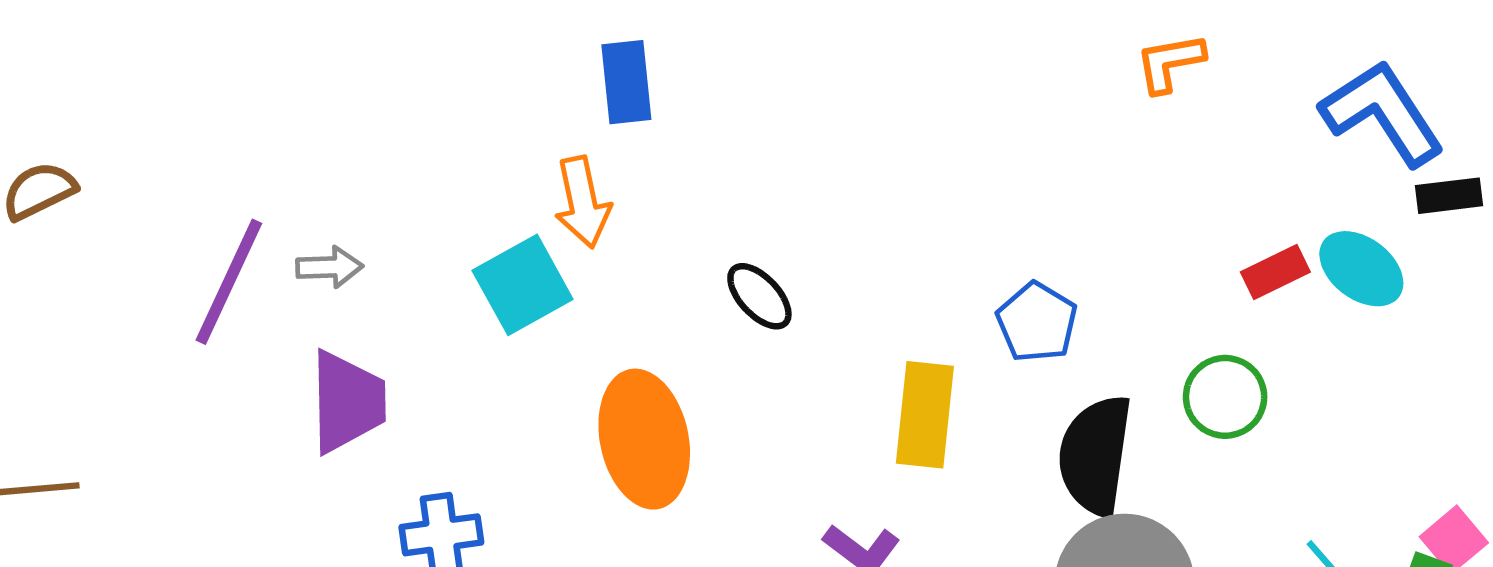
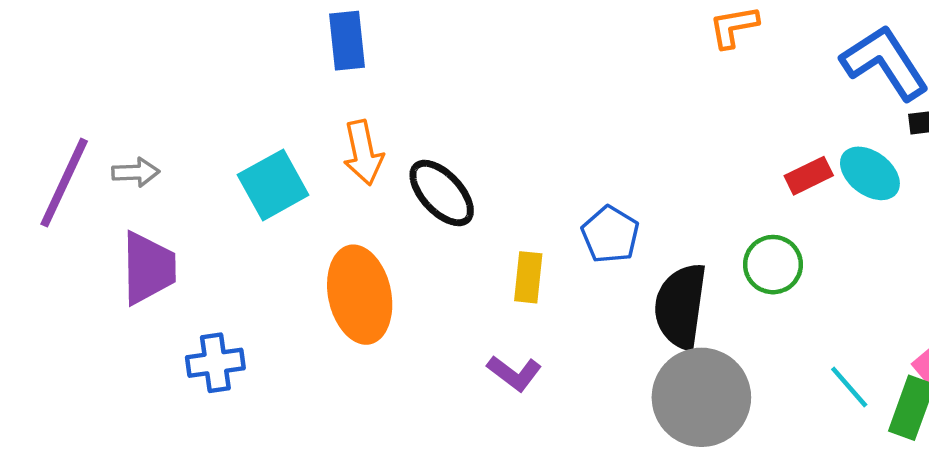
orange arrow: (583, 202) -> (363, 153), moved
black ellipse: (759, 296) -> (442, 193), size x1.4
blue pentagon: (1037, 322) -> (610, 235), moved
yellow rectangle: (925, 415) -> (528, 277), moved, size x0.7

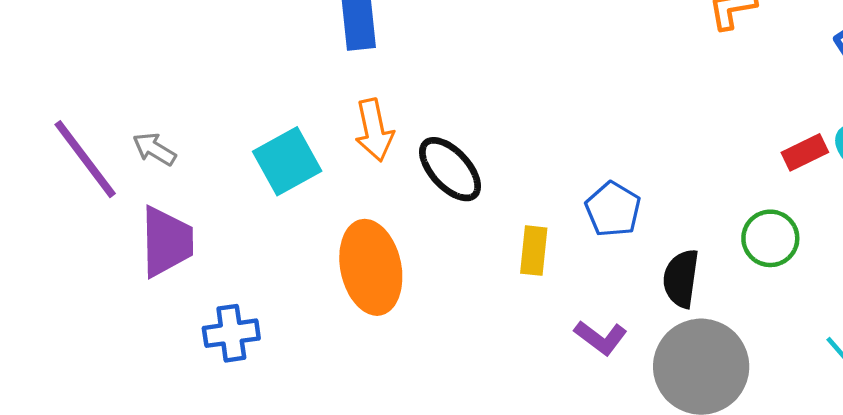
gray arrow: (136, 172) -> (154, 149), turned -147
purple line: (64, 183) -> (85, 159), turned -62
black semicircle: (681, 306) -> (681, 278), size x0.7
purple L-shape: (514, 373) -> (601, 338), moved

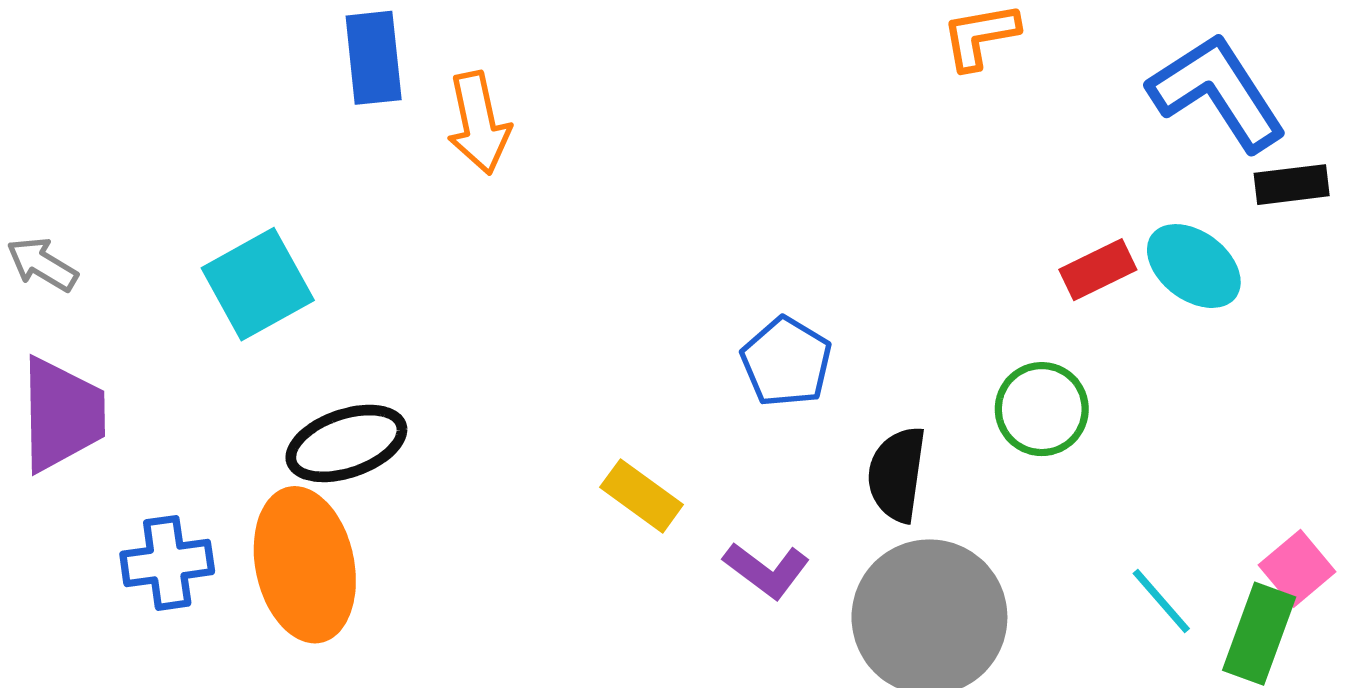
orange arrow: (374, 130) -> (479, 123), moved
black ellipse: (450, 169) -> (346, 443), moved, turned -66
yellow rectangle: (534, 251) -> (642, 496), moved, turned -60
orange ellipse: (371, 267) -> (305, 565), moved

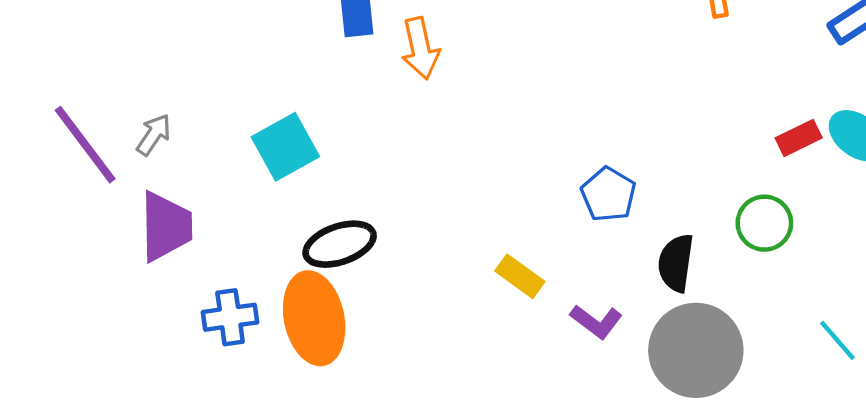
gray arrow: (42, 264) -> (154, 135), turned 93

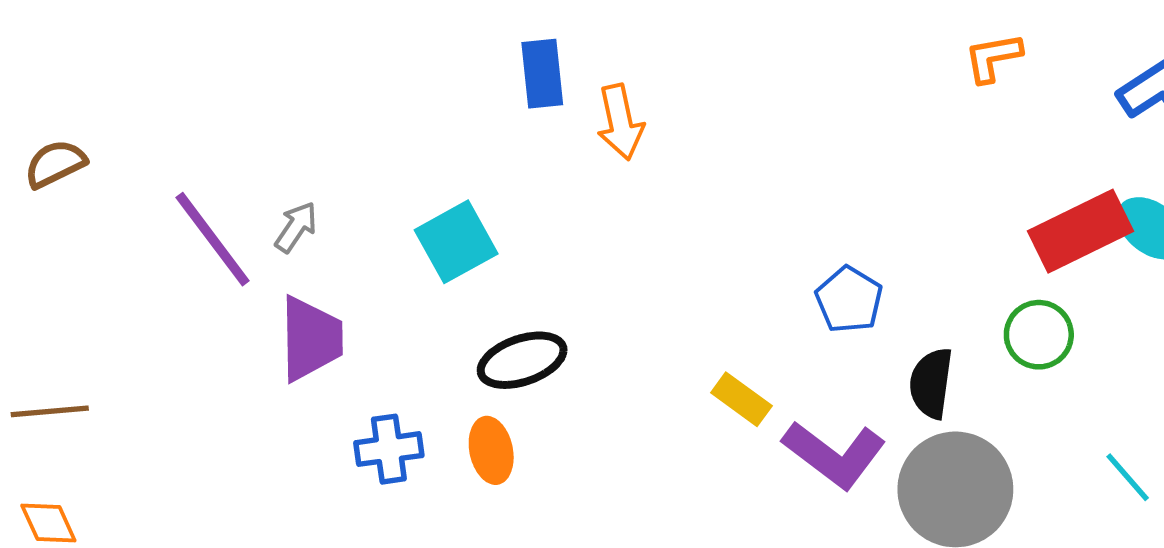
red rectangle: (799, 138) -> (1081, 231), size x1.8
orange ellipse: (314, 318) -> (491, 450), size x0.6
purple L-shape: (596, 322) -> (834, 454), size x1.6

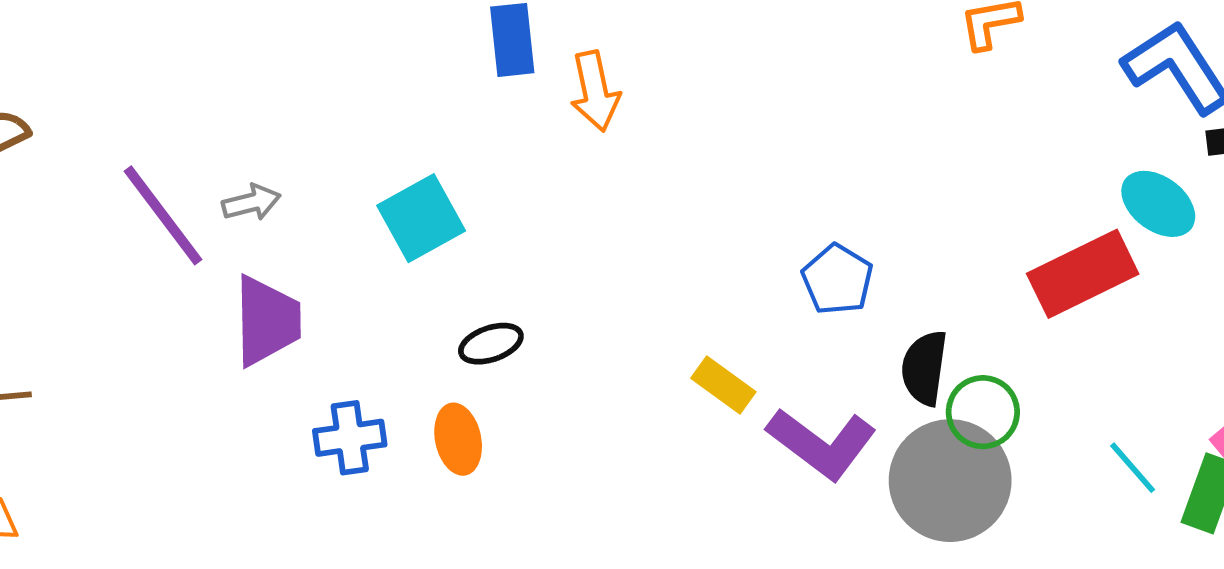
gray arrow: (296, 227) -> (251, 202), turned 42
red rectangle: (1081, 231) -> (1083, 274), moved
green circle: (1039, 335) -> (983, 412), moved
black ellipse: (522, 360) -> (491, 344), size x0.7

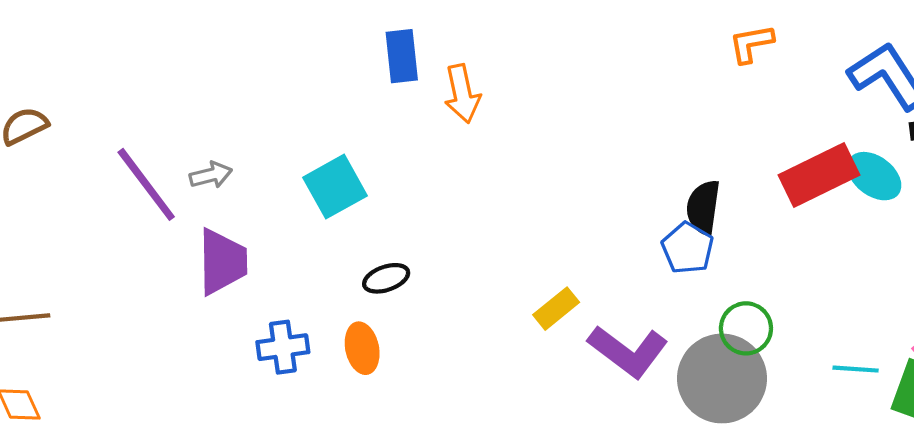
red rectangle: (1083, 274) -> (819, 175), moved
blue pentagon: (837, 279) -> (688, 248), moved
black semicircle: (924, 368) -> (703, 207), moved
yellow rectangle: (723, 385) -> (556, 309), turned -75
cyan line: (1133, 468) -> (856, 369), turned -45

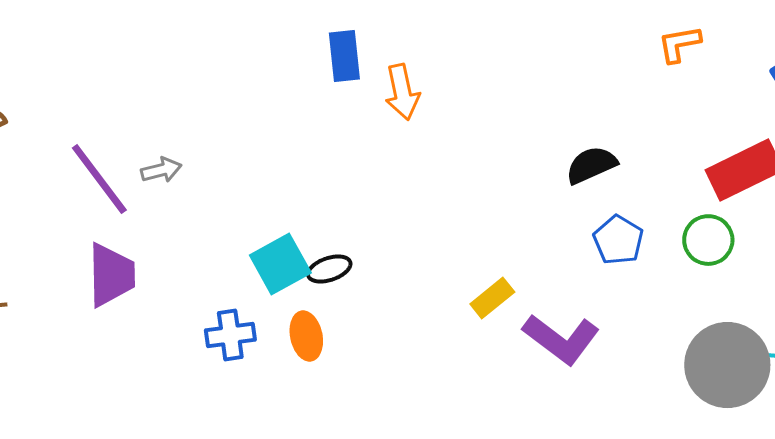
cyan square: (335, 187) -> (280, 264), moved
black semicircle: (703, 207) -> (591, 165), moved, turned 58
purple trapezoid: (222, 262) -> (111, 275), moved
green circle: (746, 328) -> (708, 240), moved
gray circle: (722, 378) -> (727, 365), moved

